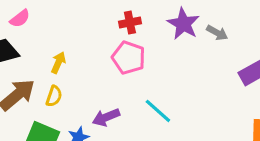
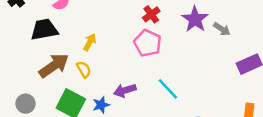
red cross: (130, 23) -> (151, 14), turned -30
yellow semicircle: (54, 96) -> (84, 69), turned -54

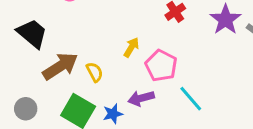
black trapezoid: (44, 30) -> (32, 33), moved, turned 48
yellow arrow: (90, 42) -> (131, 47), moved
pink pentagon: (148, 43) -> (161, 66), moved

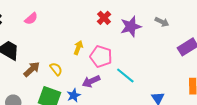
purple star: (225, 20) -> (131, 27), moved, turned 30
brown arrow: (60, 66) -> (32, 69), size x0.7

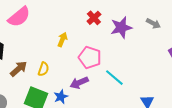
pink semicircle: (31, 19) -> (19, 17), size x1.6
yellow arrow: (78, 48) -> (62, 40), moved
yellow semicircle: (56, 69) -> (43, 69), turned 56

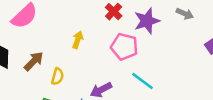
pink pentagon: (90, 57) -> (124, 47), moved
brown arrow: (19, 69) -> (34, 61), moved

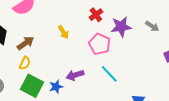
yellow arrow: (78, 40) -> (63, 32), turned 120
yellow semicircle: (57, 76) -> (25, 63), moved

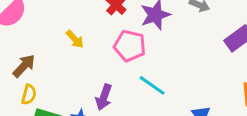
purple arrow: (75, 75) -> (104, 97), turned -42

